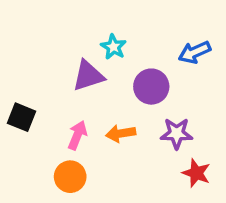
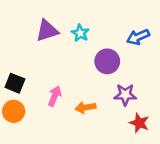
purple triangle: (88, 76) -> (47, 31), moved
orange arrow: (121, 133) -> (85, 108), moved
orange circle: (70, 177) -> (14, 111), moved

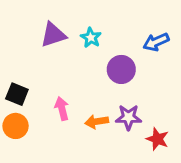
purple star: (125, 95) -> (128, 117), moved
pink arrow: (55, 96) -> (62, 109), turned -36

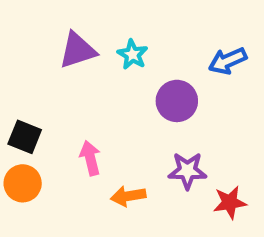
orange arrow: (97, 122) -> (128, 196), moved
red star: (157, 139) -> (230, 202), turned -30

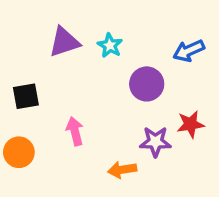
black square: (25, 137) -> (26, 96), moved, turned -32
orange arrow: (128, 196) -> (122, 170), moved
red star: (230, 202) -> (190, 124), moved

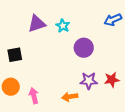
blue arrow: (189, 51) -> (113, 20), moved
red star: (190, 124) -> (112, 80), moved
pink arrow: (75, 131) -> (34, 96), moved

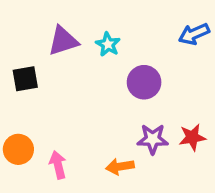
black square: (15, 55) -> (25, 79), moved

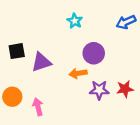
purple triangle: (63, 41) -> (41, 62), moved
cyan star: (108, 44) -> (75, 21), moved
orange arrow: (120, 167) -> (78, 73), moved

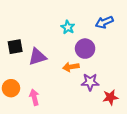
cyan star: (75, 21) -> (68, 27), moved
blue arrow: (126, 22) -> (104, 22), moved
red star: (125, 89) -> (110, 97), moved

